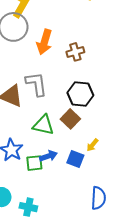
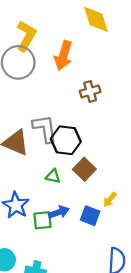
orange arrow: (44, 42) -> (63, 55), moved
black hexagon: (80, 94) -> (66, 140), moved
green triangle: (43, 125) -> (53, 176), size x0.6

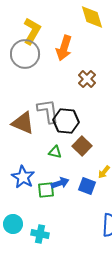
brown cross: (90, 91) -> (87, 79), turned -30

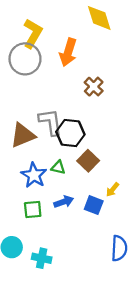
brown triangle: (23, 123) -> (23, 135), turned -45
blue star: (23, 177) -> (34, 175), moved
green square: (46, 190) -> (33, 209), moved

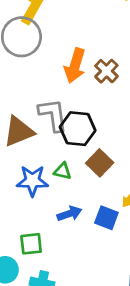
orange arrow: (68, 52) -> (75, 66), moved
blue star: (34, 175) -> (32, 181), turned -30
green square: (33, 209) -> (31, 244), moved

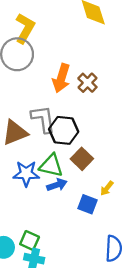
green triangle: (63, 171) -> (51, 166), size x1.6
blue arrow: (69, 214) -> (57, 185), moved
green square: (31, 244) -> (30, 241), moved, turned 30

